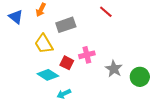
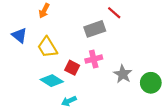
blue triangle: (16, 17) -> (19, 35), moved
gray rectangle: (66, 25) -> (95, 29), moved

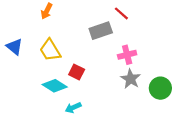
blue triangle: (19, 35) -> (14, 47), moved
pink cross: (94, 59) -> (127, 55), moved

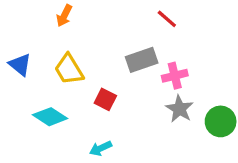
gray rectangle: (101, 31) -> (142, 60), moved
cyan diamond: (55, 86) -> (50, 117), moved

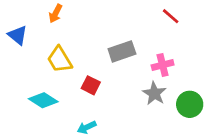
red line: (167, 19) -> (171, 16), moved
blue triangle: (20, 65) -> (18, 35), moved
pink cross: (175, 76) -> (163, 65), moved

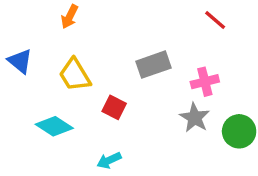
blue triangle: (18, 35) -> (20, 61), moved

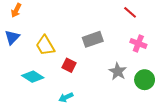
orange arrow: (70, 17) -> (16, 10), moved
blue triangle: (20, 61) -> (12, 37), turned 35
pink cross: (205, 82) -> (138, 43), moved, turned 35

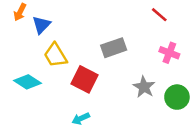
blue triangle: (12, 37) -> (41, 25), moved
red square: (69, 65) -> (85, 79), size x1.5
cyan diamond: (33, 77) -> (28, 82), moved

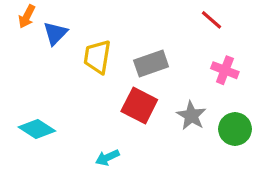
yellow trapezoid: (55, 55) -> (97, 57), moved, turned 40
red square: (85, 79) -> (139, 105), moved
cyan diamond: (28, 82) -> (37, 129), moved

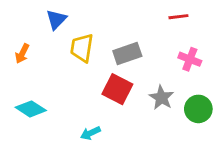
orange arrow: (27, 16) -> (22, 54), moved
red line: (211, 20) -> (178, 17), turned -48
blue triangle: (55, 33) -> (56, 19), moved

